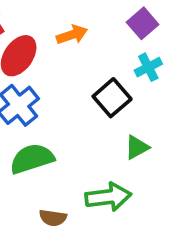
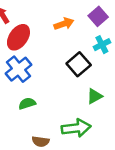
orange arrow: (72, 35) -> (64, 24), moved
green semicircle: (32, 159) -> (27, 103), size x0.6

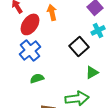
orange arrow: (64, 24) -> (52, 12), moved, turned -84

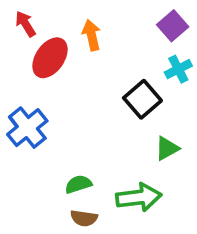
blue cross: (30, 50) -> (27, 128), moved
green semicircle: (37, 78) -> (78, 184), moved

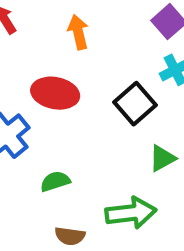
red ellipse: (50, 58) -> (55, 93), moved, turned 66
green semicircle: (78, 184) -> (55, 181), moved

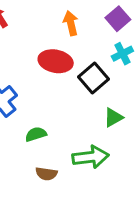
orange arrow: (78, 32) -> (71, 23), moved
red ellipse: (55, 93) -> (56, 61), moved

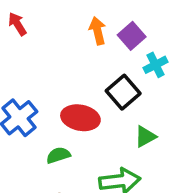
purple square: (118, 19) -> (132, 36), moved
red ellipse: (56, 61) -> (80, 118), moved

